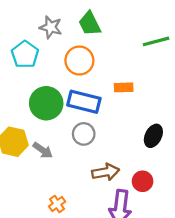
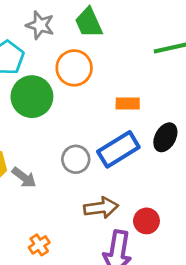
blue rectangle: (84, 102) -> (118, 149), moved, turned -48
green circle: (46, 103) -> (32, 97), moved
black ellipse: (153, 136) -> (165, 137), moved

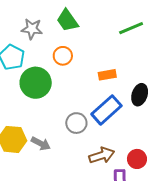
orange circle: (74, 68) -> (63, 56), size x0.7

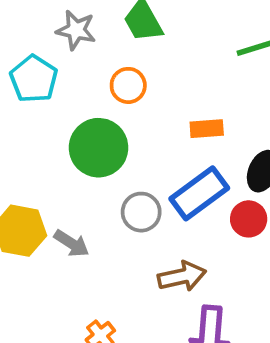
green circle: (36, 83) -> (99, 148), moved
red circle: (137, 159) -> (249, 219), moved

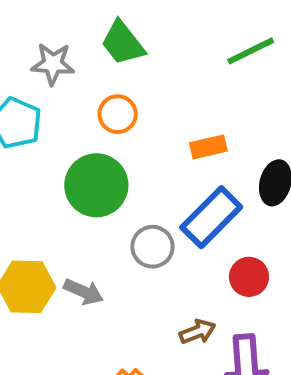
red circle: (249, 219) -> (249, 277), moved
brown arrow: (182, 276) -> (197, 332), moved, size x0.7

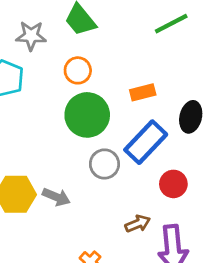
green circle: (96, 185) -> (87, 115), moved

